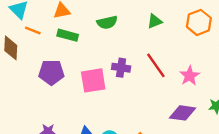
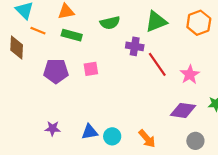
green triangle: (155, 21) -> (156, 22), size x1.5
purple cross: (121, 68) -> (135, 46), moved
pink square: (93, 80) -> (91, 69), moved, size x0.6

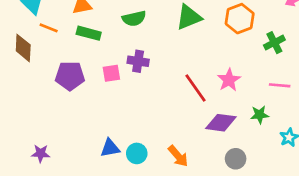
purple cross: (135, 46) -> (138, 61), moved
red line: (157, 64) -> (196, 88), moved
purple star: (53, 128) -> (41, 153), moved

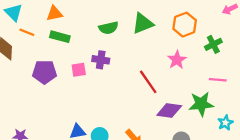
green semicircle: (134, 19) -> (108, 28), moved
pink star: (229, 80) -> (177, 60), moved
green star: (260, 115) -> (201, 104), size x1.6

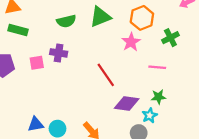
pink star: (177, 60) -> (131, 42), moved
pink line: (218, 80) -> (157, 67), moved
green star: (201, 104) -> (158, 97), size x0.6
cyan star: (225, 123) -> (150, 115), moved

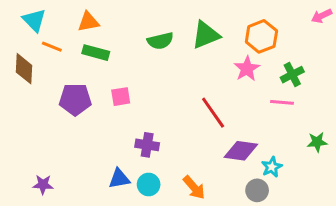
green cross: (170, 38) -> (292, 75), moved
purple cross: (59, 53) -> (147, 145), moved
green star: (158, 97) -> (317, 142), moved

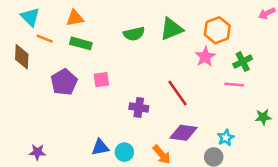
purple pentagon: (75, 99) -> (64, 82), turned -30
purple cross: (147, 145) -> (139, 107), moved
purple diamond: (241, 151) -> (183, 133), moved

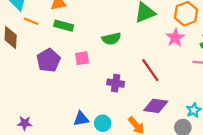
green semicircle: (134, 34) -> (111, 39), moved

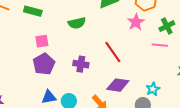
pink square: (82, 58) -> (42, 41), moved
purple pentagon: (48, 60) -> (44, 64), moved

